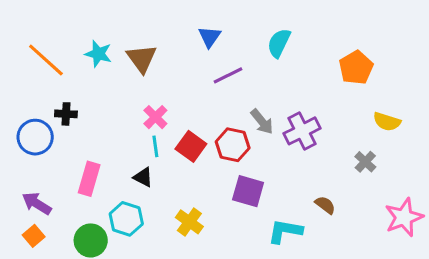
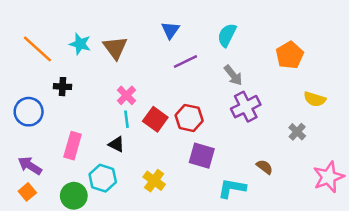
black cross: (66, 114) -> (62, 87), moved
gray arrow: (262, 122) -> (233, 75), moved

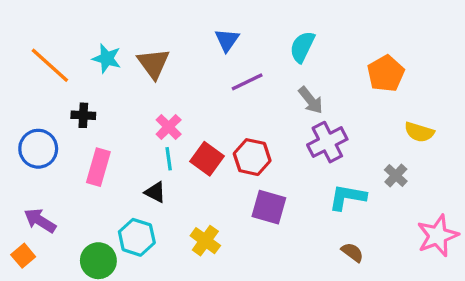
pink rectangle: (73, 146) -> (98, 167), moved
brown semicircle: (265, 167) -> (352, 252), moved
cyan L-shape: (232, 188) -> (347, 197), moved
orange square: (27, 192) -> (23, 256), moved

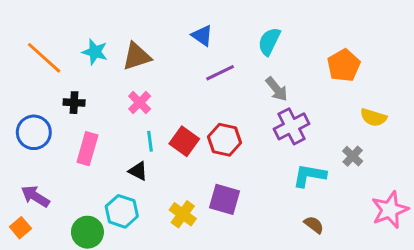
blue triangle: (227, 40) -> (202, 35), turned -30
brown triangle: (154, 63) -> (137, 56), turned 48
pink cross: (169, 127) -> (140, 103), moved
purple square: (269, 207) -> (224, 199), moved

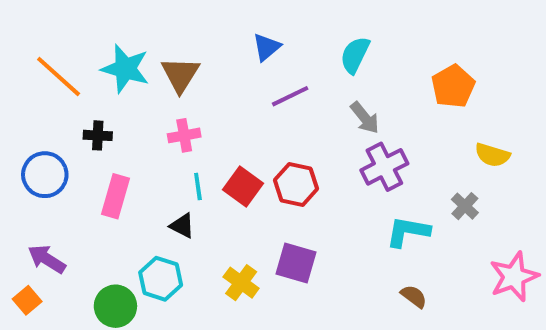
blue triangle: (202, 35) -> (267, 47), turned 45
cyan star: (95, 52) -> (125, 69), size x1.4
brown triangle: (137, 56) -> (180, 75), turned -40
pink cross: (140, 103) -> (184, 135), turned 35

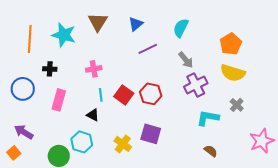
brown triangle: (180, 75) -> (98, 22), moved
orange line: (59, 77) -> (30, 39), turned 52
yellow semicircle: (492, 155) -> (233, 73), moved, size x1.4

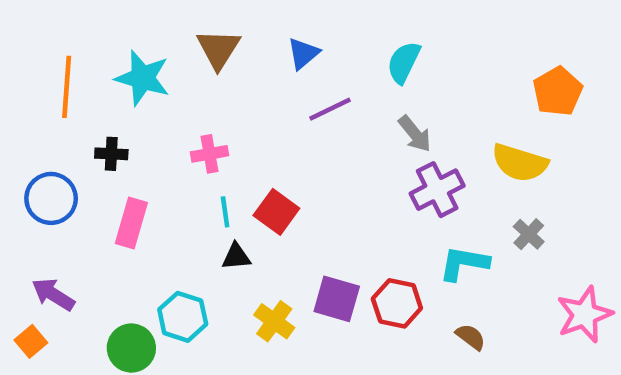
orange pentagon: (231, 44) -> (558, 91), moved
red hexagon: (151, 94) -> (397, 303), moved
black triangle: (93, 115) -> (236, 257), moved, turned -32

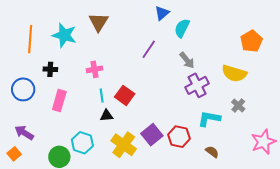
blue triangle: (303, 53) -> (162, 13), moved
purple line: (330, 109) -> (149, 49), turned -30
purple square: (337, 299) -> (152, 135), turned 35
yellow cross: (274, 321) -> (124, 145), size x1.4

